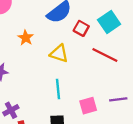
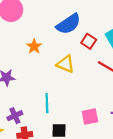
cyan line: (58, 89) -> (47, 103), moved

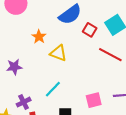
yellow triangle: (65, 64) -> (58, 53), moved
cyan line: (47, 103) -> (53, 89), turned 48

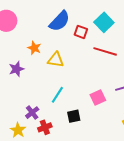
purple star: (14, 67) -> (16, 69), moved

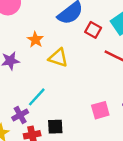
cyan line: (57, 95) -> (37, 97), moved
black square: (74, 116) -> (55, 127), moved

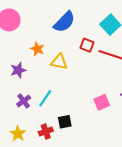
red square: (93, 30) -> (87, 45), moved
purple cross: (20, 115) -> (24, 101), moved

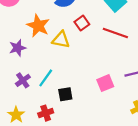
red square: (87, 45) -> (82, 23), moved, turned 32
orange star: (37, 49) -> (38, 26), size x1.5
black square: (65, 122) -> (65, 94), moved

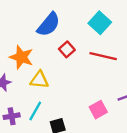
yellow triangle: (61, 40) -> (39, 80), moved
purple cross: (23, 80) -> (12, 116), turned 32

